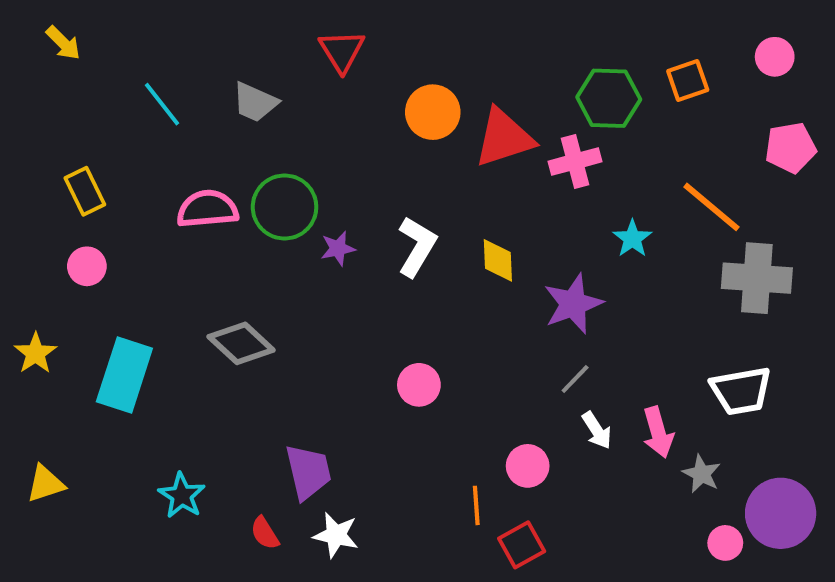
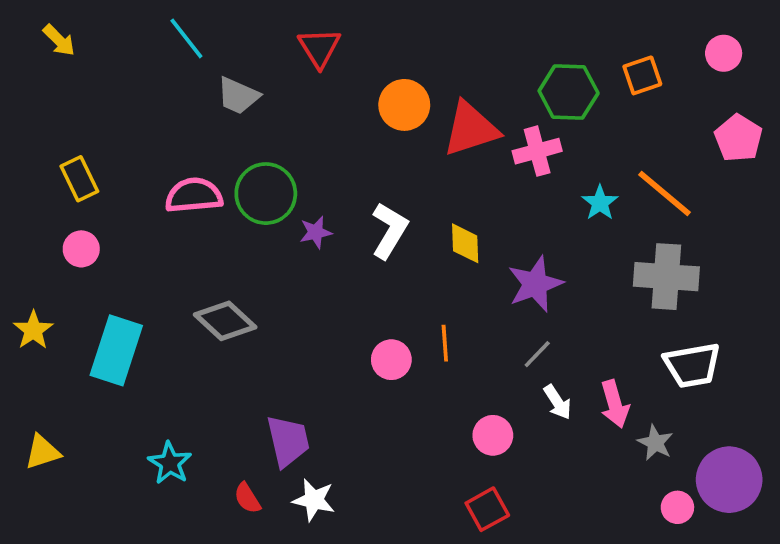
cyan line: (162, 104) -> (186, 38), moved
pink pentagon: (790, 148) -> (738, 138), turned -30
cyan star: (632, 239) -> (600, 203), moved
gray cross: (757, 278) -> (666, 277), moved
orange line: (476, 505) -> (445, 343), moved

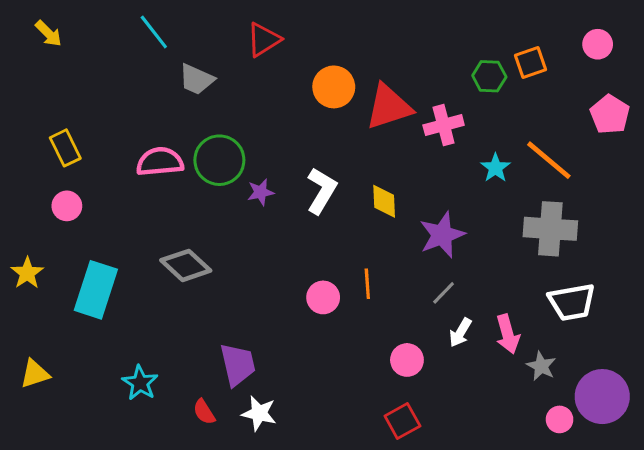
red triangle: (319, 48) -> (264, 40), turned 30
green hexagon: (569, 92) -> (489, 76), moved, size x0.7
white arrow: (557, 402) -> (460, 333), turned 64

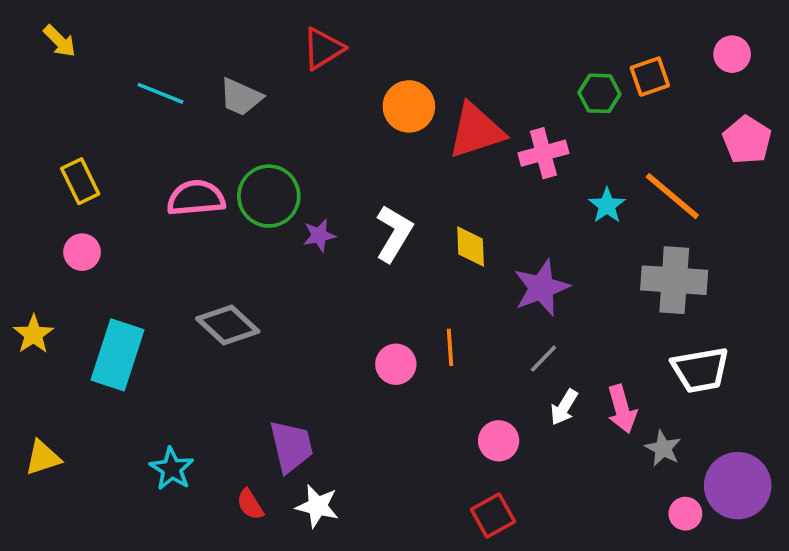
cyan line: (154, 32) -> (160, 93), moved, turned -30

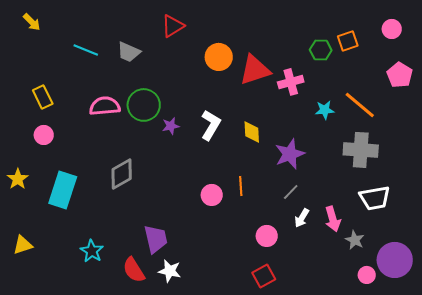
cyan star: (607, 205) -> (325, 110), turned 30
gray diamond: (228, 325) -> (122, 174), turned -72
red semicircle: (250, 504) -> (134, 270), size x1.5

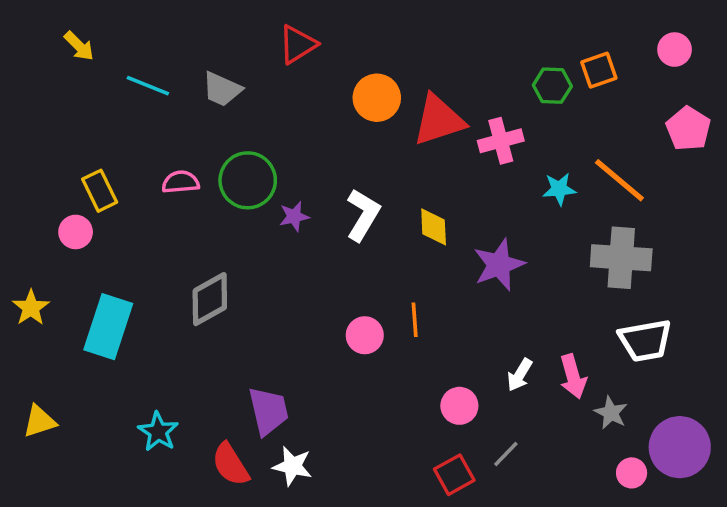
yellow arrow: (32, 22) -> (79, 46), moved
yellow rectangle: (43, 97) -> (100, 191), moved
pink semicircle: (105, 106) -> (181, 182), size x0.7
gray line: (291, 192) -> (506, 454), moved

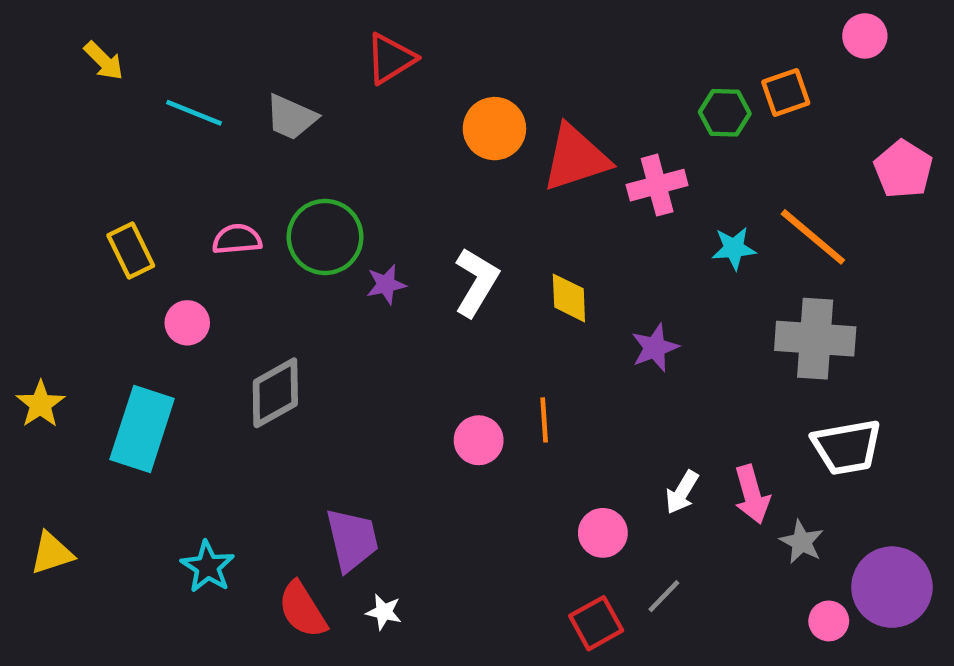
pink circle: (675, 50) -> (865, 36), moved
pink circle: (76, 232) -> (187, 323), moved
purple star: (499, 265) -> (655, 348), size x0.7
white star: (292, 466) -> (384, 612), size x0.7

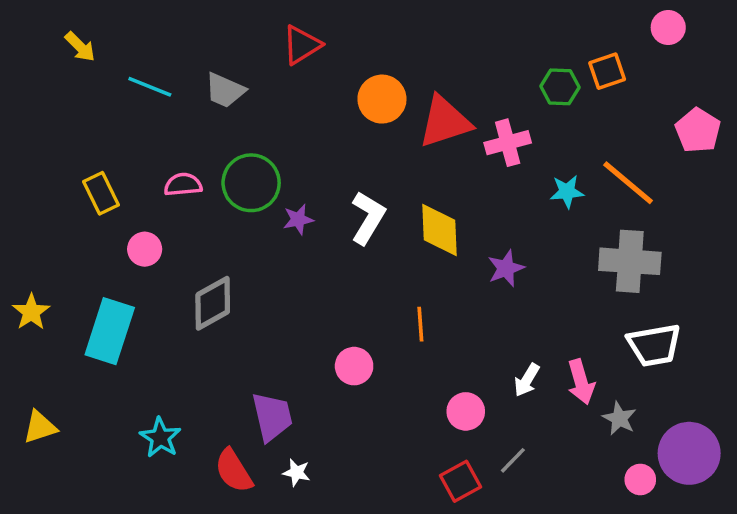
yellow diamond: (569, 298) -> (440, 230), size x1.4
pink circle: (479, 440) -> (354, 366), moved

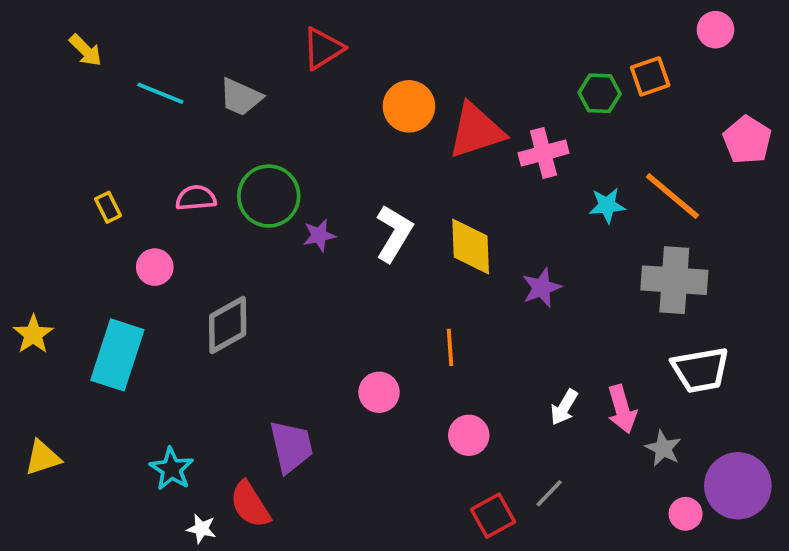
yellow rectangle: (101, 193) -> (108, 207), size x0.7
pink circle: (466, 411) -> (469, 435), moved
white star: (296, 473) -> (201, 529), moved

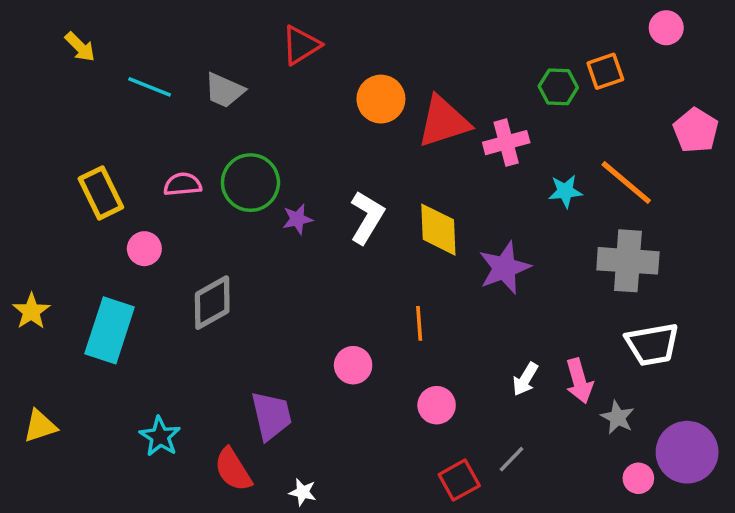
yellow rectangle: (108, 207) -> (101, 193), size x1.8
purple star: (542, 288) -> (504, 268), size x1.4
white star: (201, 529) -> (303, 492), moved

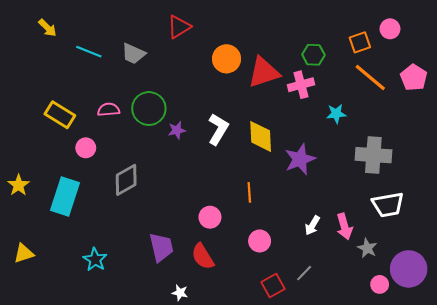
pink circle: (666, 28) -> (390, 29), moved
green hexagon: (558, 87) -> (313, 55), moved
orange line: (626, 183) -> (370, 77), moved
yellow rectangle: (101, 193) -> (60, 115), turned -32
red semicircle: (233, 470) -> (203, 256), moved

